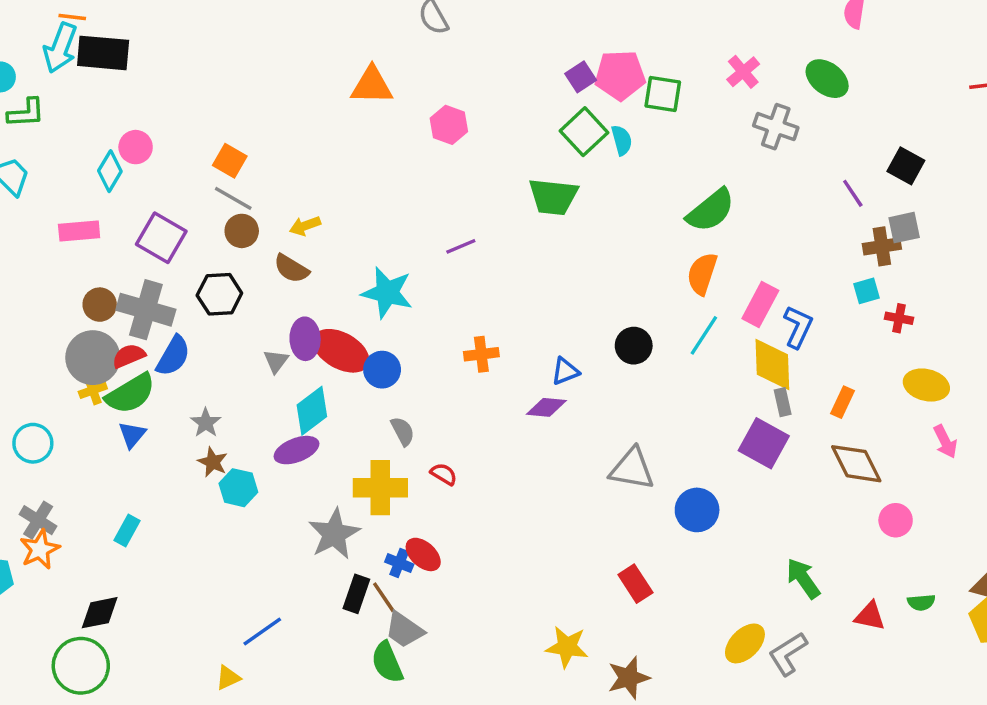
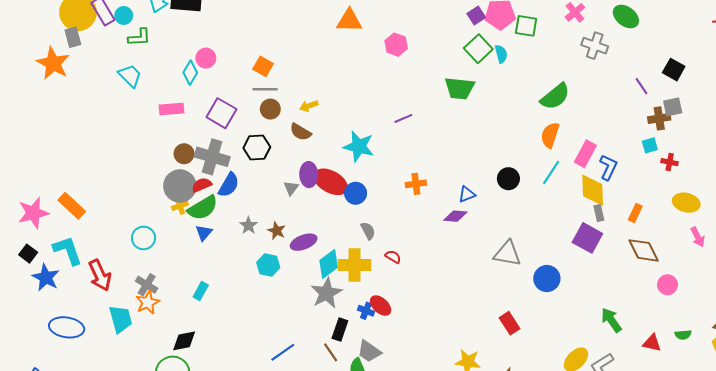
gray line: (233, 198) -> (265, 89), turned -30
cyan diamond: (312, 411) -> (329, 264), moved
brown star: (213, 462) -> (277, 231), moved
brown line: (384, 597) -> (331, 352), moved

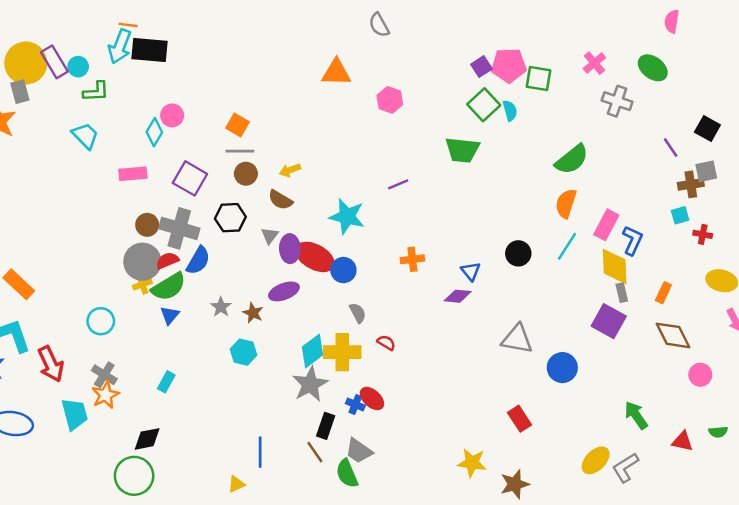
gray triangle: (291, 188) -> (270, 236), moved
blue triangle: (467, 194) -> (471, 271), turned -48
purple ellipse: (304, 242) -> (284, 291), moved
blue line: (283, 352) -> (260, 452), turned -55

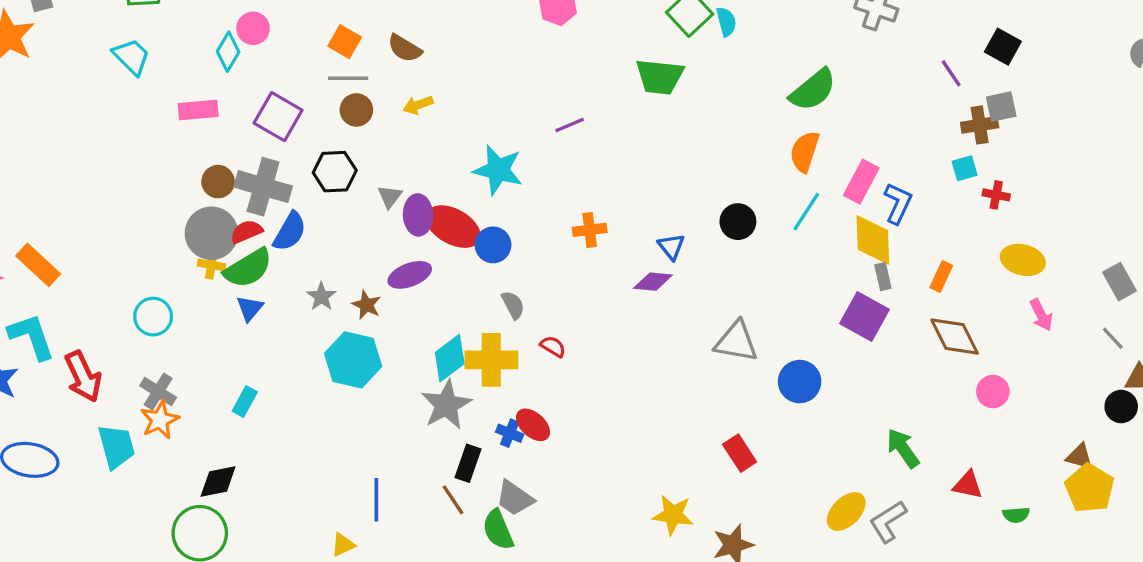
brown semicircle: (280, 200) -> (405, 48), moved
yellow cross: (142, 284) -> (211, 265), turned 30
cyan hexagon: (243, 352) -> (353, 360), size x1.5
green semicircle: (718, 432) -> (1016, 515), moved

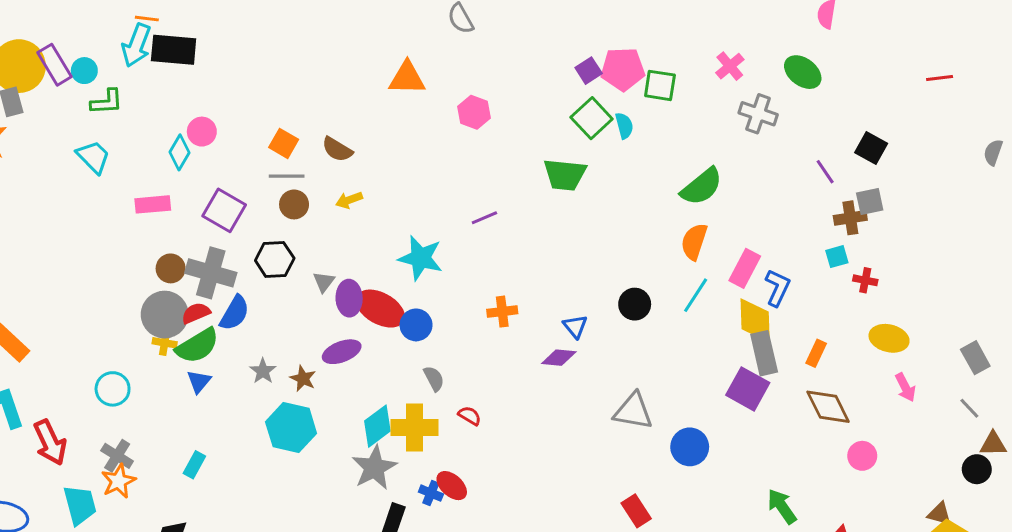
gray rectangle: (883, 277) -> (764, 353), size x1.8

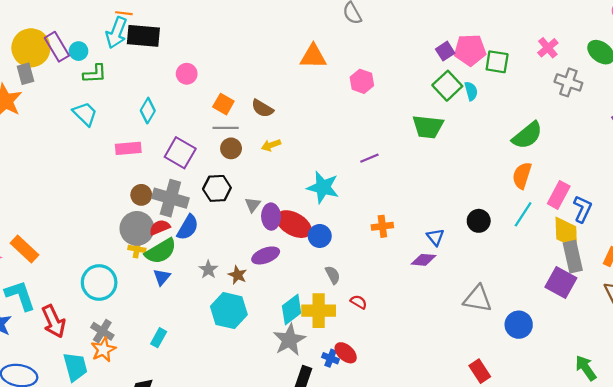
pink circle: (202, 132) -> (187, 74), moved
cyan circle: (113, 389) -> (99, 282), size x1.4

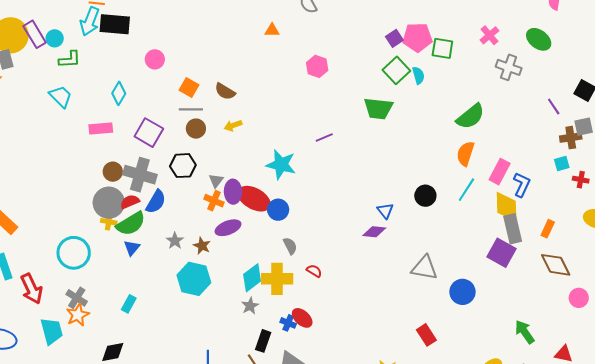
orange triangle: (313, 56) -> (272, 30), moved, size x0.6
orange cross: (382, 226) -> (214, 201), moved, turned 30
gray star: (289, 340) -> (250, 306), size x0.6

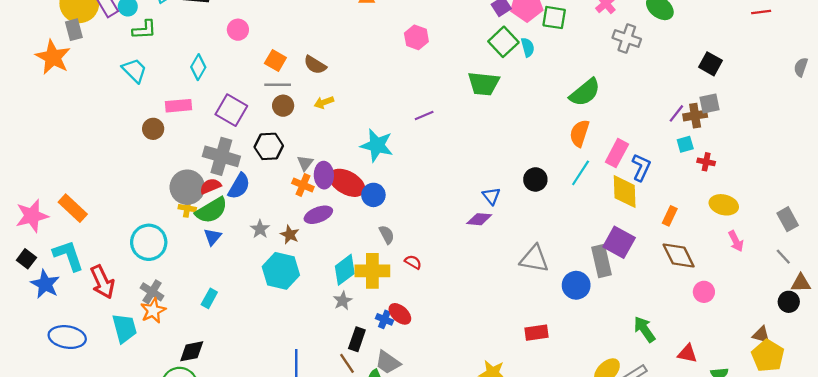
purple line: (554, 106) -> (676, 113), moved, turned 72
brown circle: (113, 172) -> (153, 129), moved
gray rectangle: (513, 229) -> (601, 261), moved
red rectangle: (426, 335) -> (536, 333), turned -65

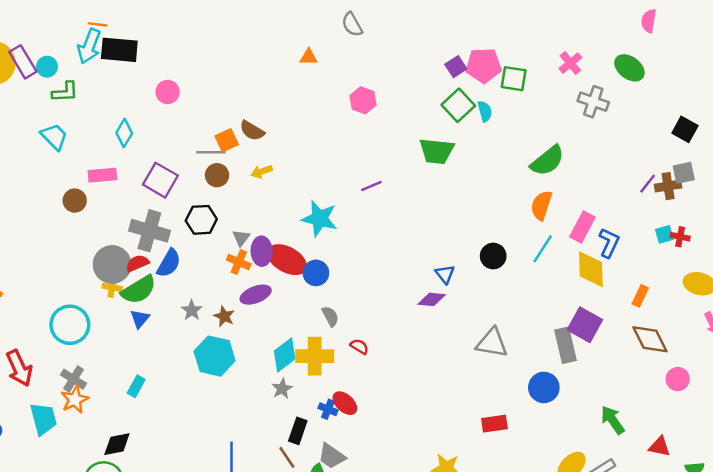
orange square: (275, 61) -> (227, 140), moved, turned 35
cyan square: (685, 144) -> (664, 234), moved
blue circle: (576, 285) -> (544, 387), moved

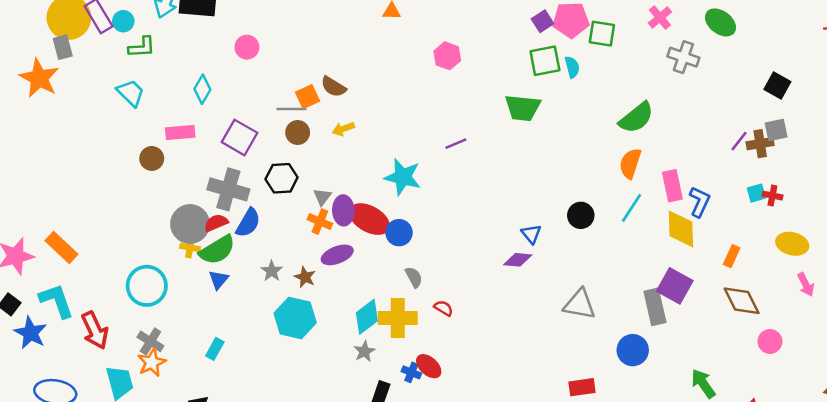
green square: (458, 105) -> (545, 61), turned 32
pink rectangle: (582, 227) -> (672, 186), turned -40

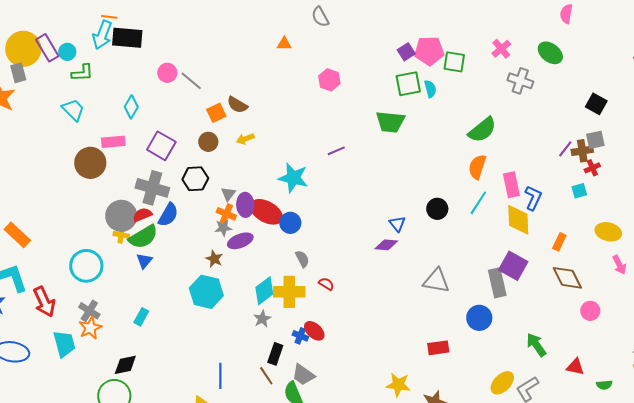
gray line: (291, 109) -> (191, 81), moved, turned 40
brown circle: (152, 158) -> (90, 163), size x1.6
red cross: (772, 196) -> (592, 168), moved, turned -35
gray star: (272, 271) -> (223, 228), moved, turned 30

